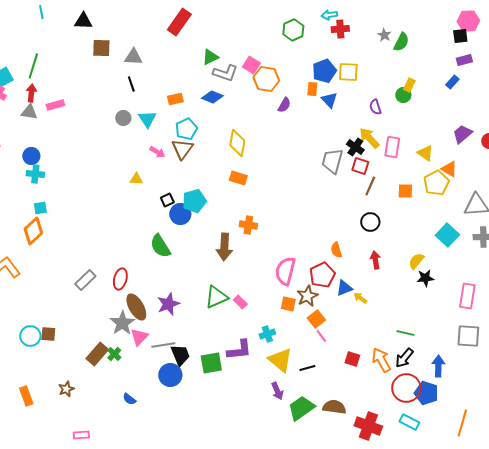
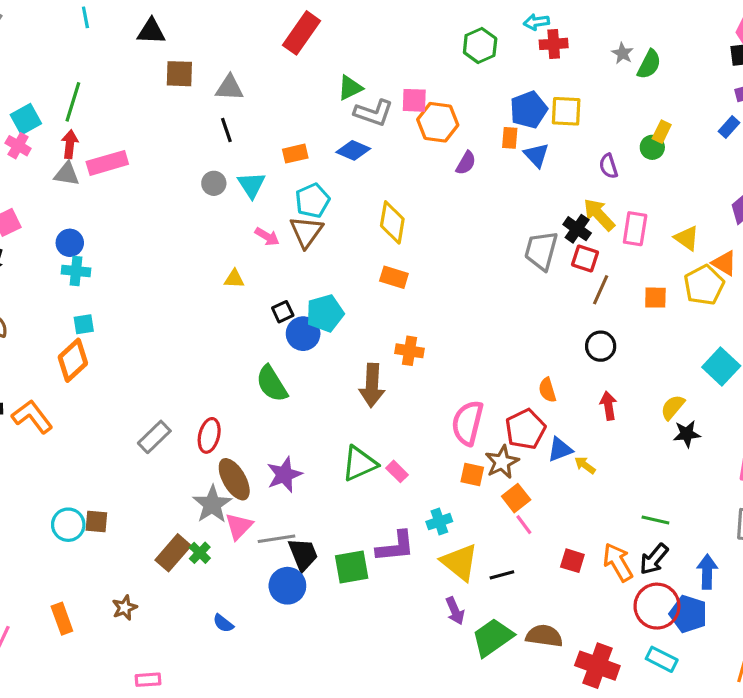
pink square: (251, 65) -> (414, 100), turned -30
pink rectangle: (55, 105) -> (107, 163), size x1.4

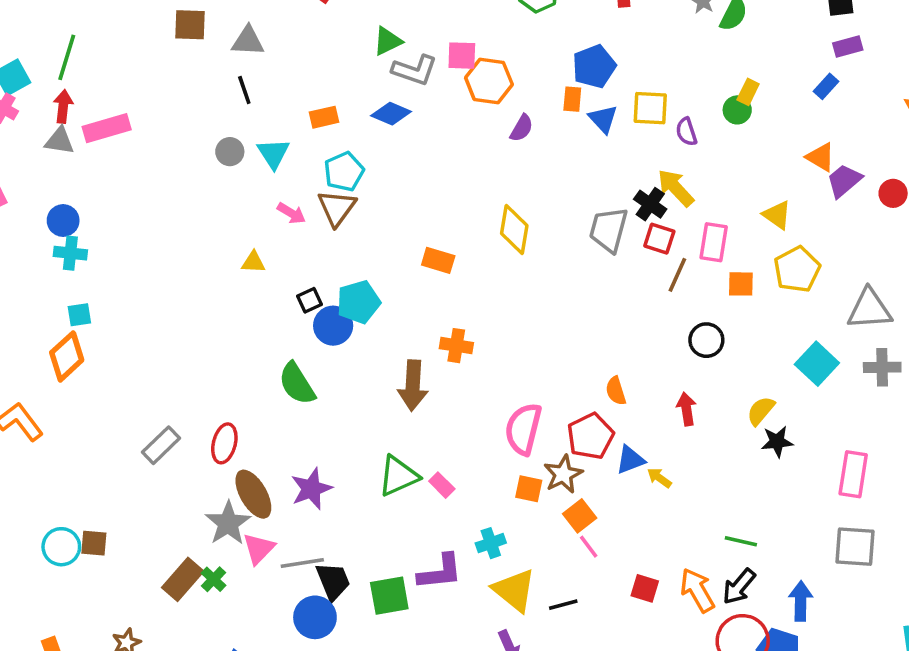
yellow square: (566, 111) -> (650, 108), moved
yellow diamond: (392, 222) -> (514, 230), moved
pink rectangle: (635, 229) -> (714, 242), moved
orange triangle: (724, 263) -> (821, 157), moved
black circle: (601, 346) -> (706, 340), moved

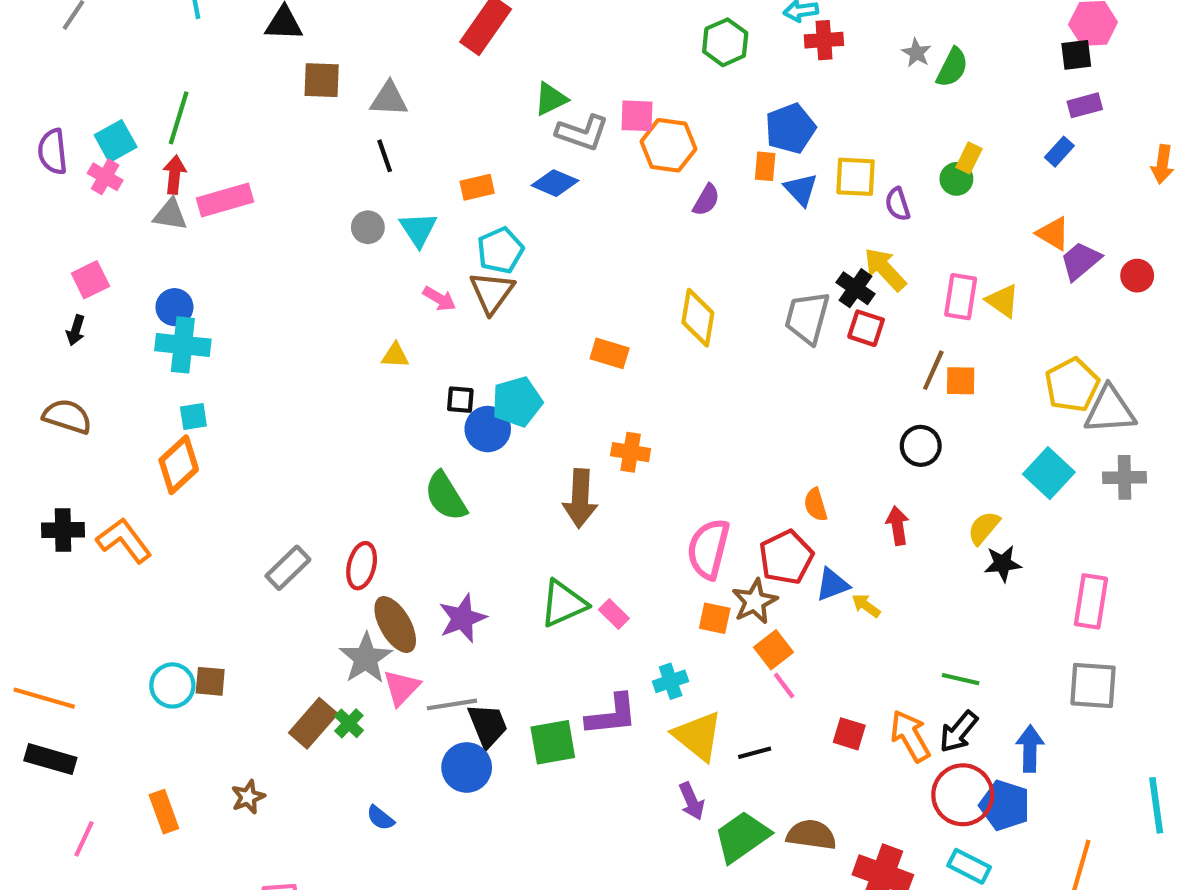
pink rectangle: (714, 242) -> (961, 297), moved
cyan cross: (70, 253) -> (183, 345), size x1.4
yellow pentagon: (797, 269) -> (1072, 385), moved
brown line: (677, 275) -> (933, 370), moved
black square: (310, 300) -> (460, 400), turned 30

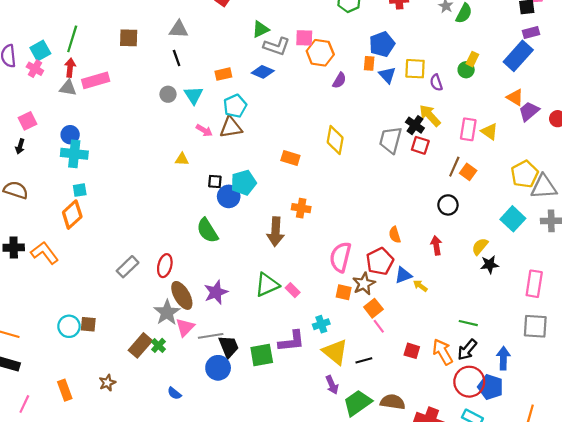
brown square: (322, 80) -> (129, 38), moved
blue rectangle: (1059, 152) -> (518, 56), size x2.0
brown triangle: (492, 292) -> (231, 127), turned 45
orange square: (961, 381) -> (468, 172), turned 35

